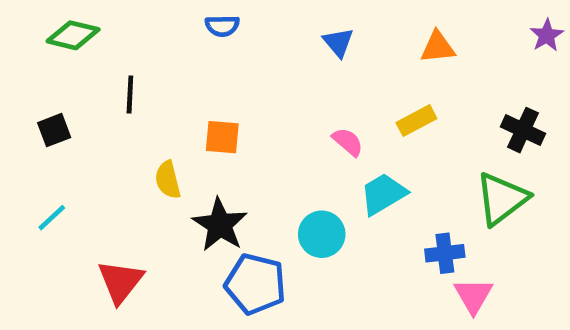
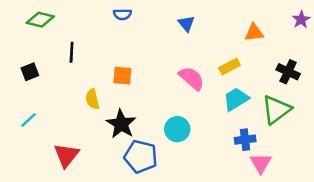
orange triangle: (438, 47) -> (254, 33), moved
pink semicircle: (348, 142) -> (192, 78), size x1.5
cyan trapezoid: (383, 194) -> (236, 99), moved

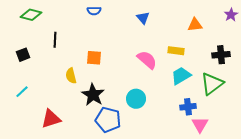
yellow rectangle: (229, 67) -> (176, 51), turned 35
black cross: (288, 72) -> (221, 55), turned -30
red triangle: (66, 155) -> (51, 119), turned 35

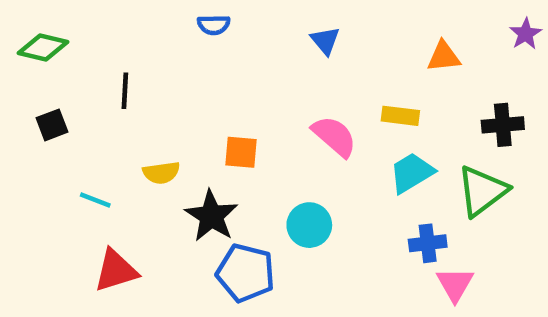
green diamond: (31, 15) -> (43, 48), moved
orange square: (94, 58) -> (241, 152), moved
yellow semicircle: (71, 76) -> (161, 173), turned -84
cyan line: (22, 92) -> (95, 200), moved, turned 64

